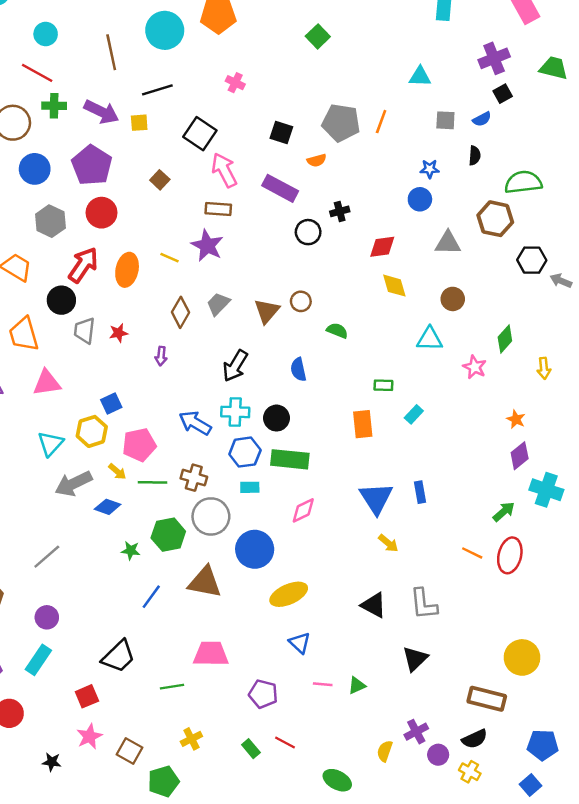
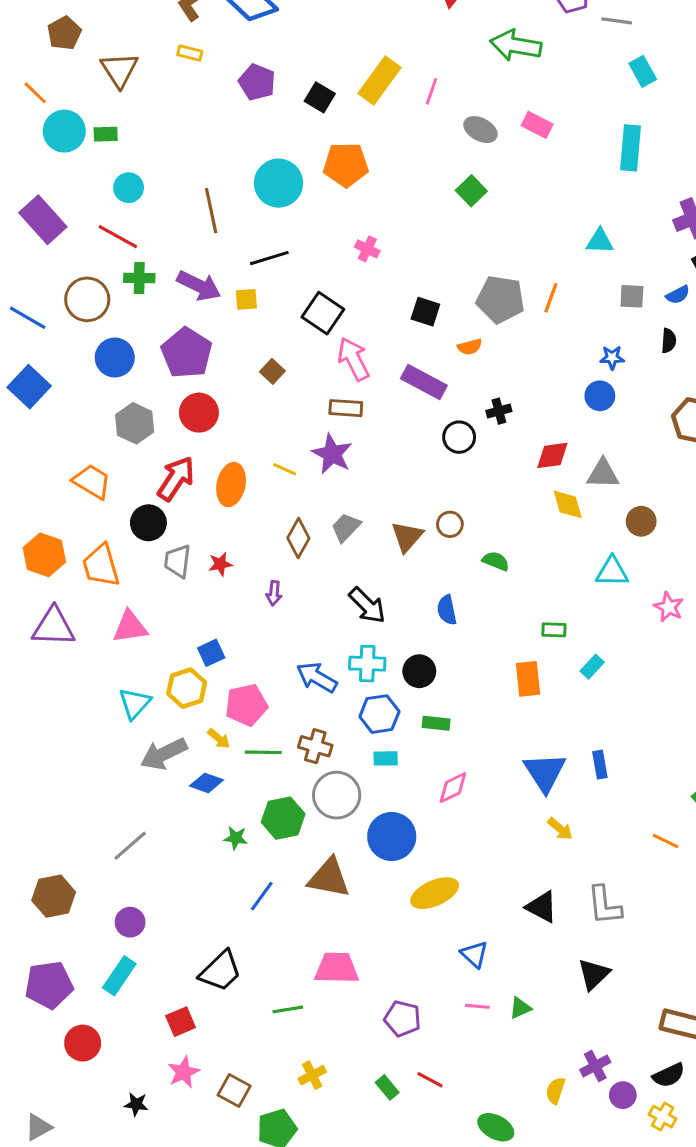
gray triangle: (448, 243) -> (603, 474), moved
black arrow: (235, 366) -> (367, 605), turned -76
green rectangle: (290, 459) -> (436, 723), size x0.6
blue triangle: (300, 643) -> (474, 954), moved

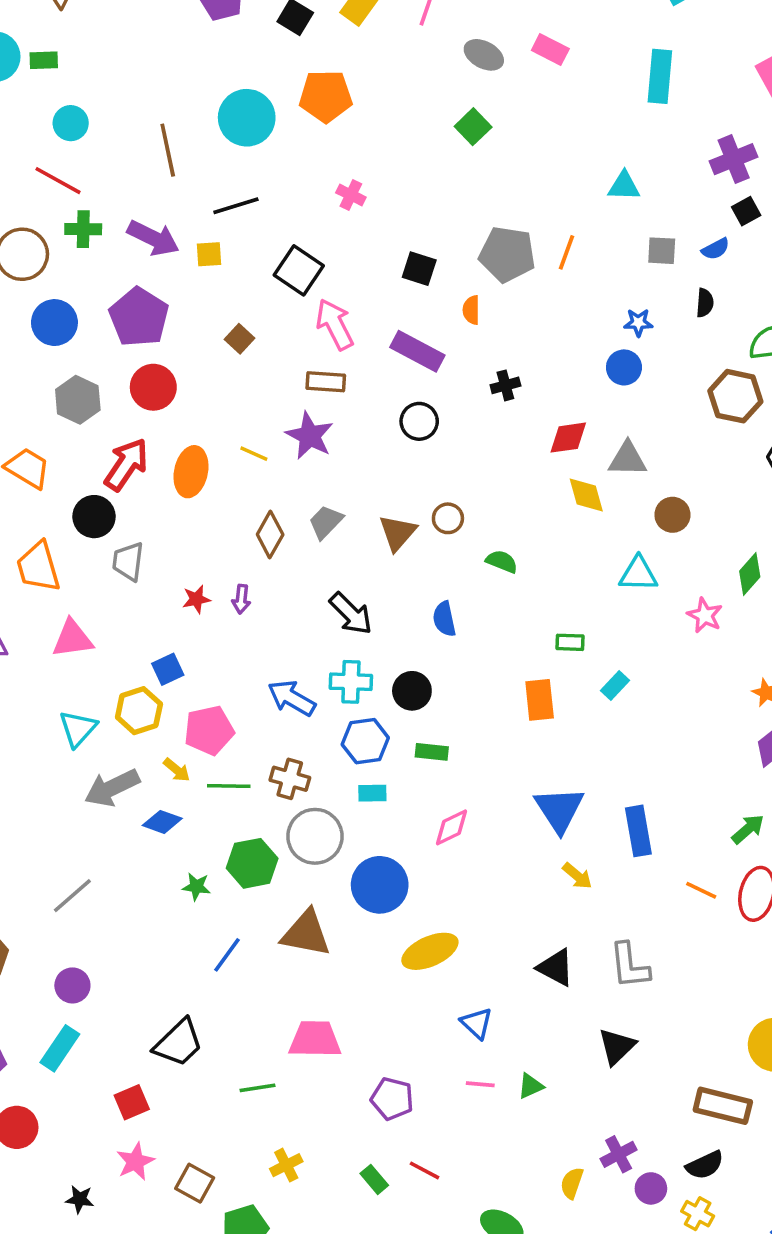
orange semicircle: (470, 347) -> (471, 310), turned 105
black circle: (459, 437) -> (419, 421), moved
red star: (220, 564) -> (196, 599), moved
blue rectangle: (600, 765) -> (638, 831), moved, size x1.5

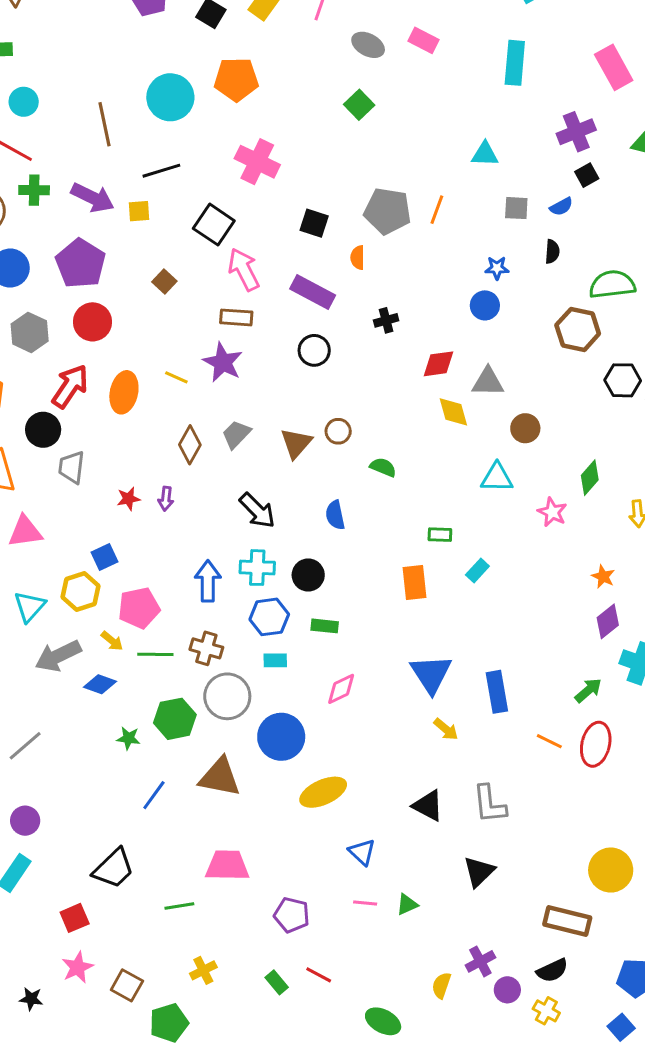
pink cross: (351, 195) -> (257, 162), size x1.8
blue arrow: (292, 698) -> (208, 581), turned 60

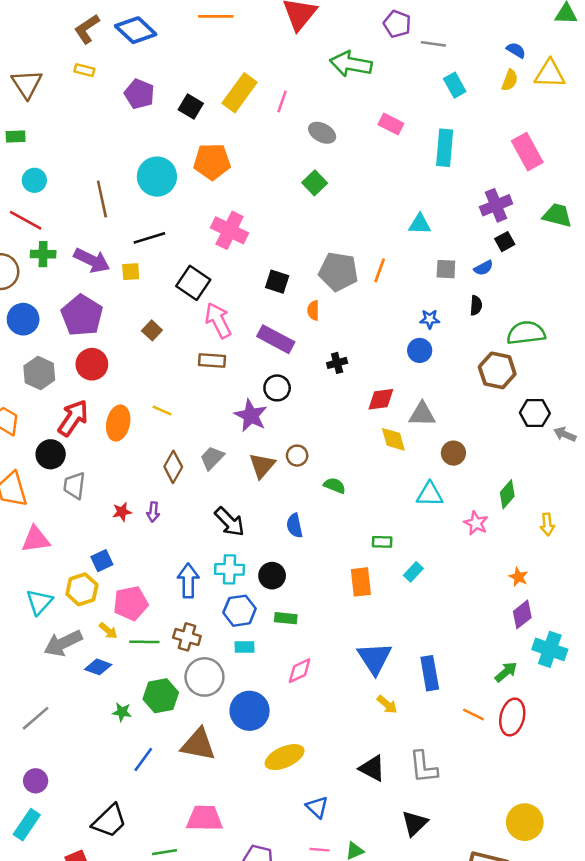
pink rectangle: (423, 40) -> (391, 124), moved
purple star: (223, 362) -> (251, 415), moved

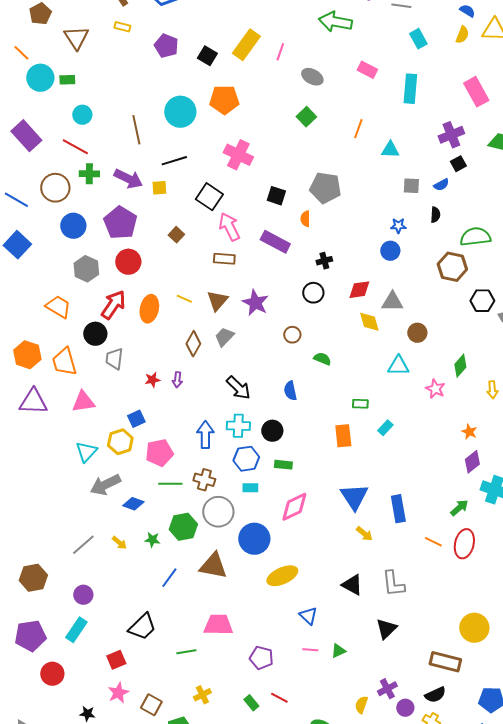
orange line: (380, 270) -> (358, 129), moved
black circle: (277, 388) -> (313, 293), moved
brown triangle: (262, 466) -> (217, 301), moved
yellow arrow: (108, 631) -> (119, 543), moved
pink diamond: (300, 671) -> (294, 507), size x1.4

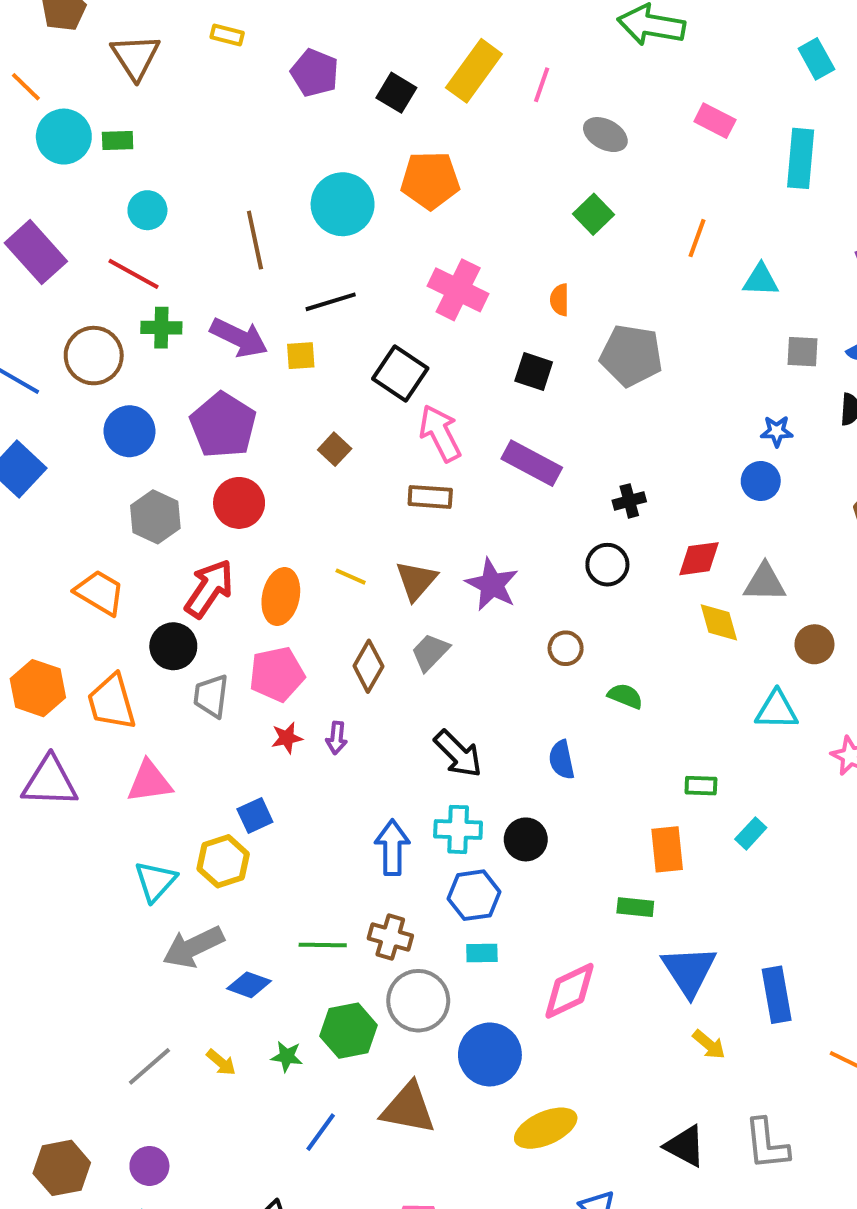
orange semicircle: (305, 219) -> (560, 300), moved
pink pentagon: (159, 453) -> (277, 674), moved
green rectangle: (283, 465) -> (635, 907), moved
brown hexagon: (33, 578) -> (62, 1168), moved

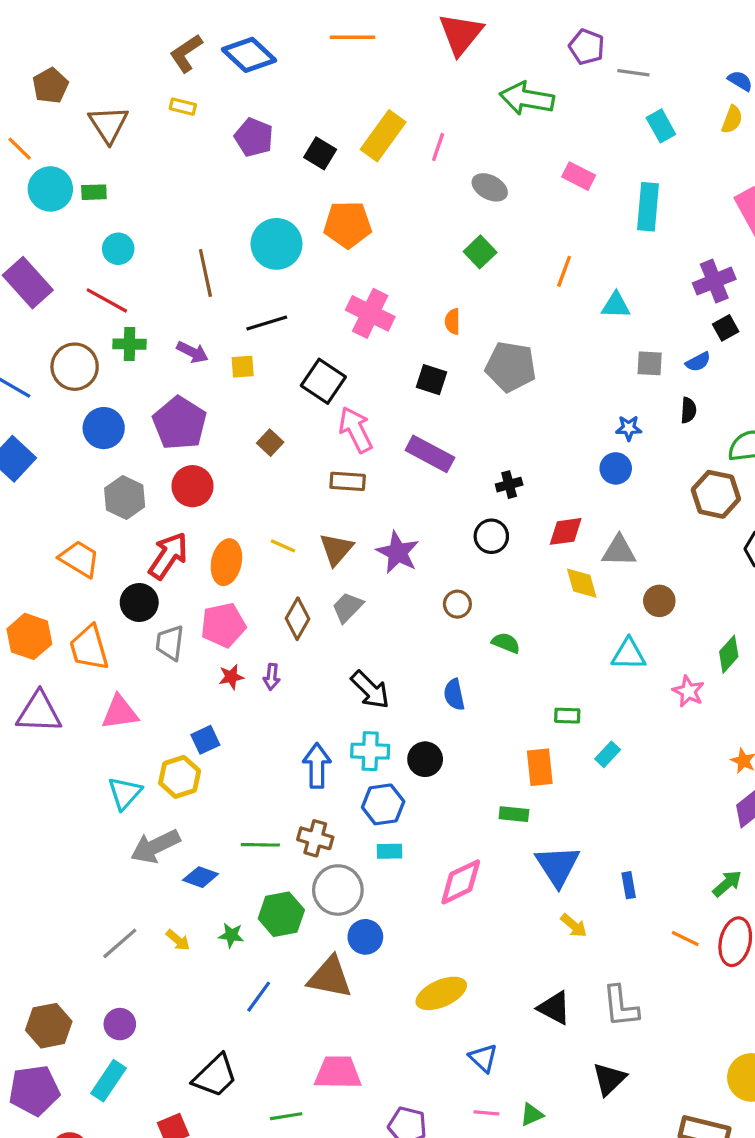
purple arrow: (239, 338) -> (192, 352), size x0.7
blue rectangle: (777, 995) -> (629, 885), size x0.6
blue circle: (490, 1054) -> (365, 937), moved, size x0.7

